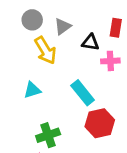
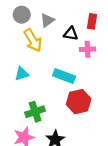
cyan rectangle: (83, 93) -> (64, 76), turned -30

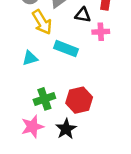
cyan rectangle: (64, 76) -> (66, 49), moved
red hexagon: (79, 102) -> (79, 100), moved

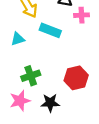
red hexagon: (79, 100) -> (76, 78), moved
black star: (66, 129) -> (50, 103), turned 30

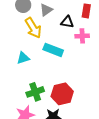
red hexagon: (76, 78) -> (62, 94), moved

